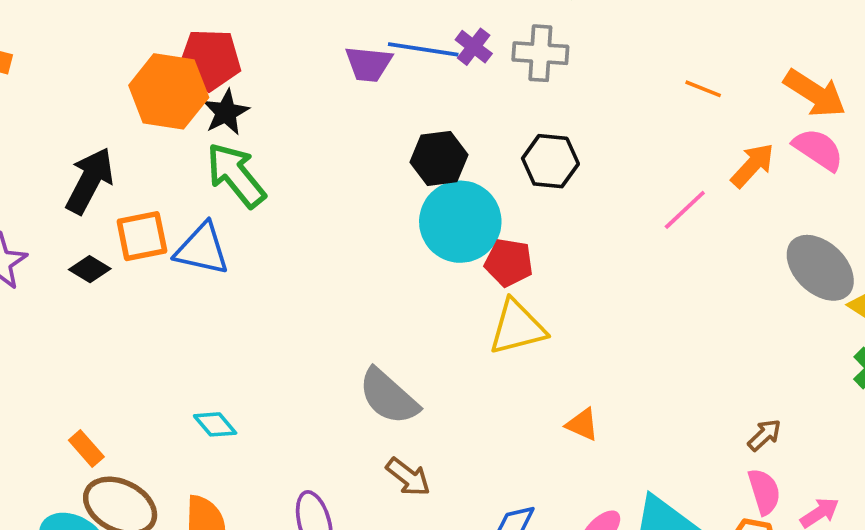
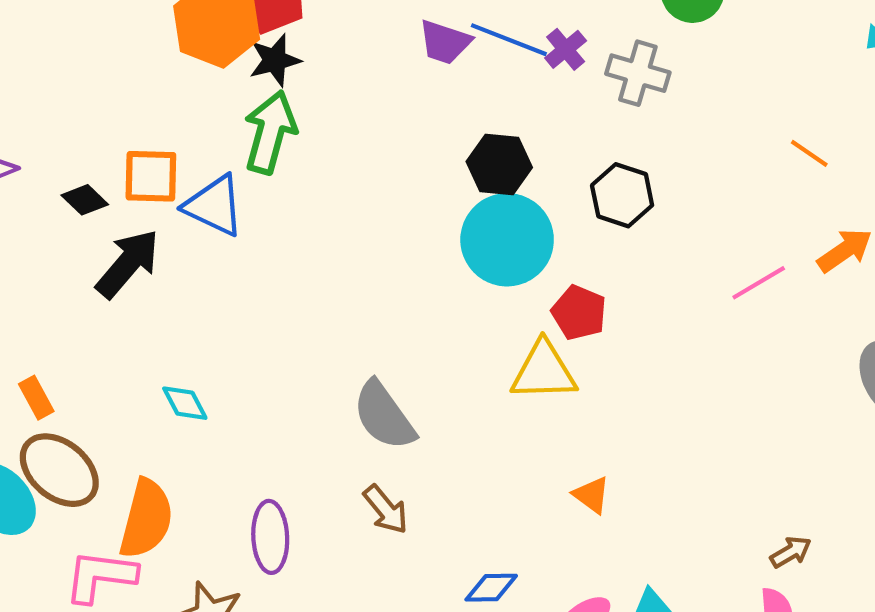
green arrow: (236, 175) -> (270, 132), turned 42
black arrow: (90, 181) -> (128, 264), moved
red pentagon: (509, 263) -> (579, 313), moved

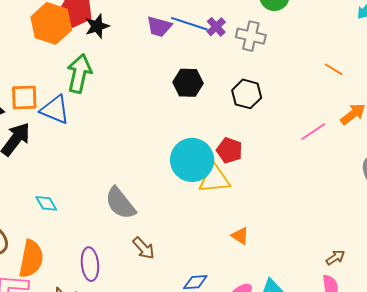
black star: (275, 60) -> (97, 26), moved
cyan circle: (507, 240) -> (192, 160), moved
gray semicircle: (384, 416) -> (120, 203), moved

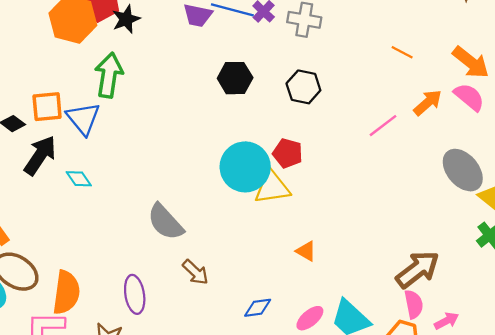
blue triangle: (55, 110) -> (83, 119), turned 32
cyan diamond: (46, 203) -> (79, 179), moved
brown arrow: (335, 258) -> (418, 269), size x2.0

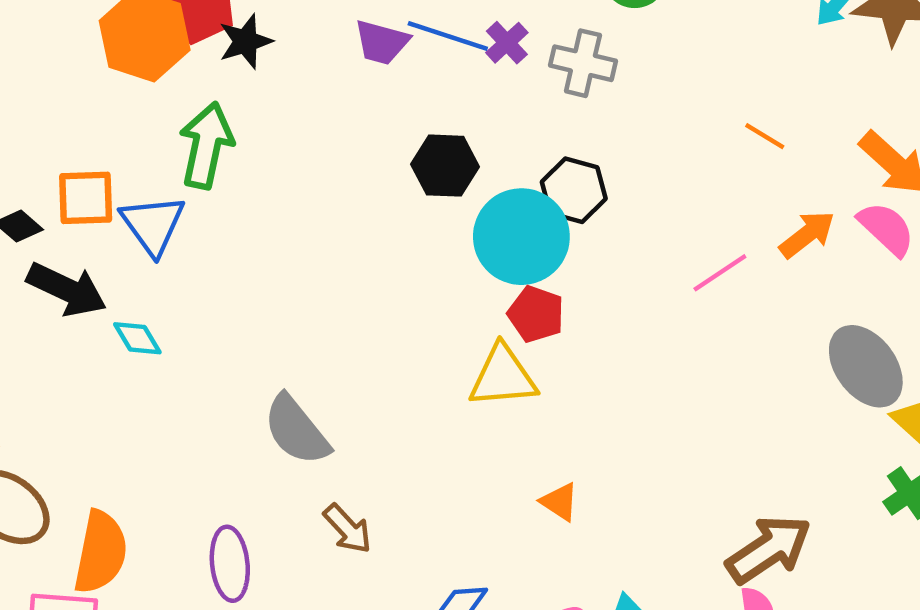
black arrow: (40, 155) -> (67, 289), turned 78
cyan circle: (245, 167) -> (521, 237), moved

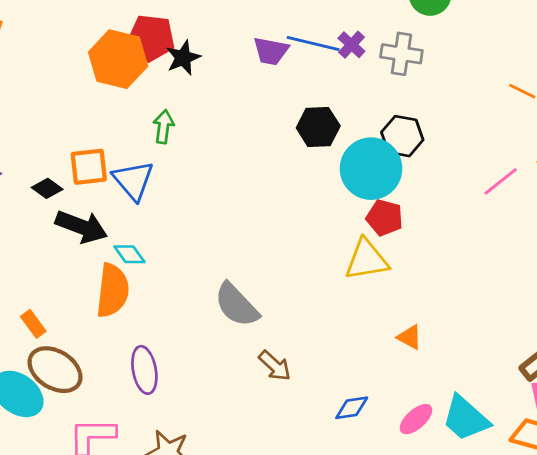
green arrow: (206, 145) -> (164, 127), size x0.6
orange semicircle: (101, 552) -> (113, 291), moved
purple ellipse: (230, 564) -> (144, 370), moved

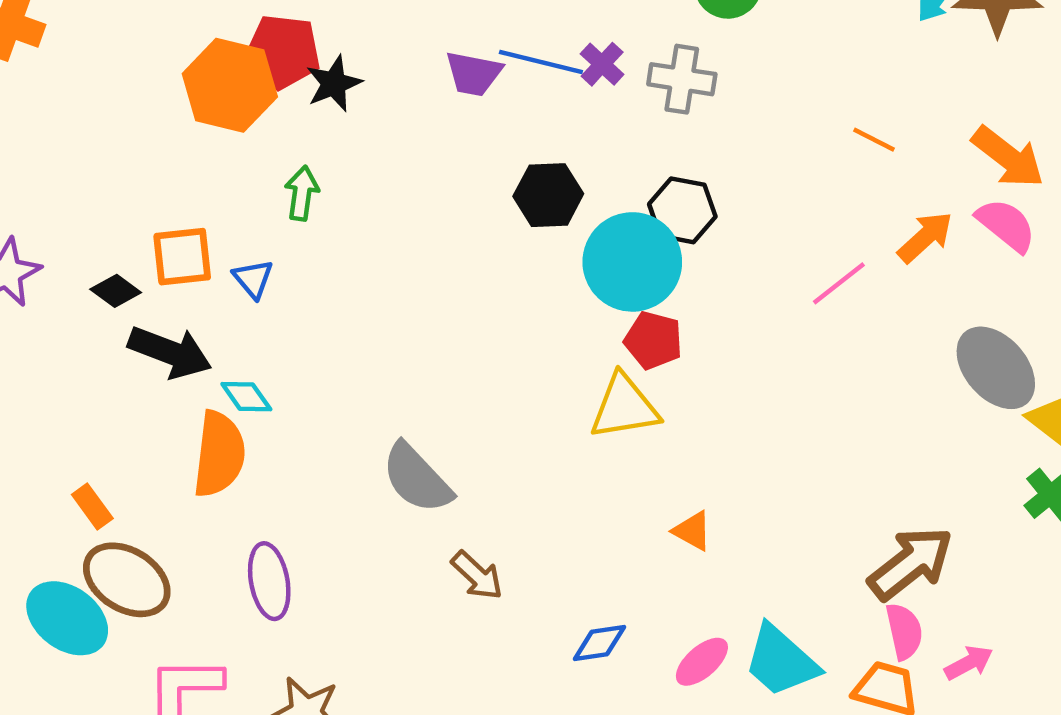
blue triangle: (133, 180) -> (253, 279), size x0.6

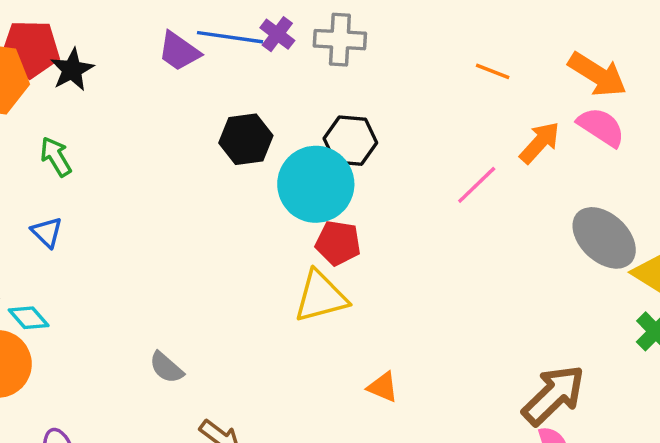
purple trapezoid: (474, 74) -> (179, 51), turned 30
green arrow: (302, 193) -> (56, 157), turned -33
blue triangle: (253, 279) -> (47, 232), moved
gray semicircle: (417, 478) -> (166, 368), size x0.6

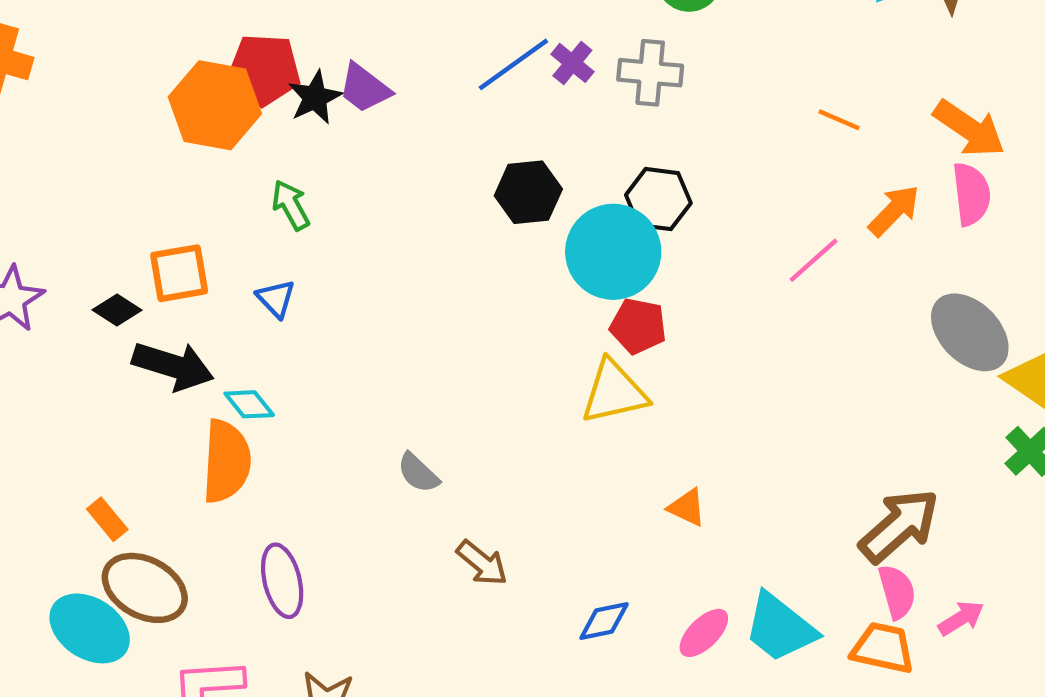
blue line: (230, 37) -> (513, 64), turned -46
purple trapezoid: (179, 51) -> (364, 88), moved
pink semicircle: (601, 127) -> (971, 194), turned 48

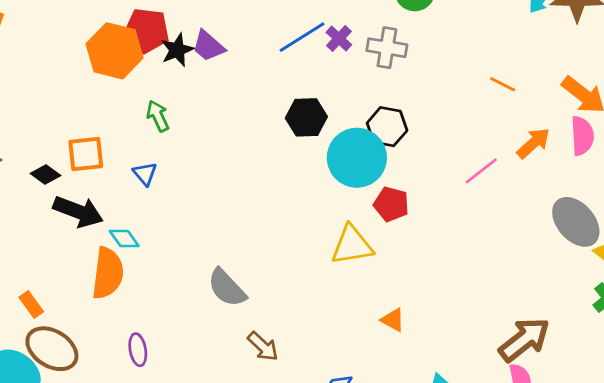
red pentagon: (638, 326) -> (391, 204), moved
gray semicircle: (418, 473) -> (227, 288), size x1.5
purple ellipse: (282, 581) -> (138, 350), size x0.7

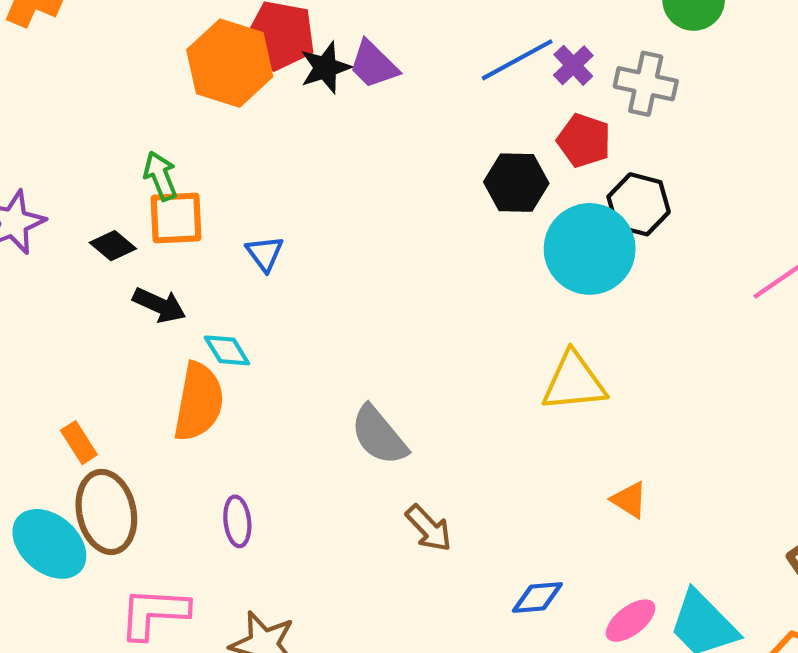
green arrow: (158, 116) -> (160, 176), moved
red pentagon: (391, 204) -> (584, 141), moved
black arrow: (78, 212) -> (159, 305), size x0.7
brown ellipse: (52, 349) -> (106, 512), turned 42

